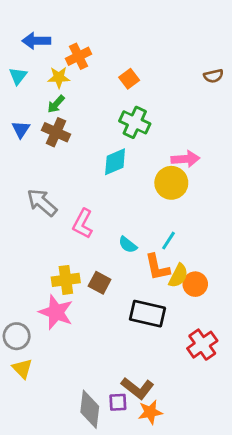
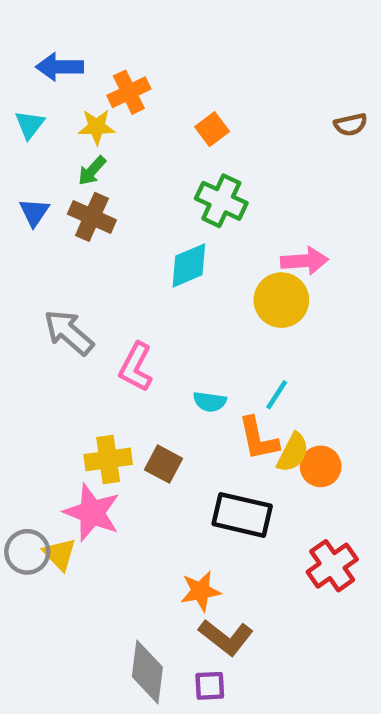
cyan semicircle: (128, 245) -> (210, 402), turned -30
yellow triangle: (22, 369) -> (60, 554), moved
purple square: (118, 402) -> (210, 686), moved
orange star: (150, 412) -> (201, 591), moved

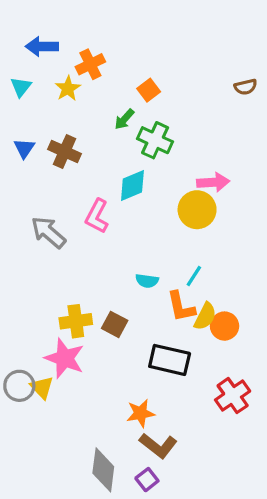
yellow star: (97, 127) -> (68, 89), turned -30
green arrow: (92, 171) -> (124, 119), moved
pink L-shape: (136, 367) -> (97, 216), moved
purple square: (210, 686) -> (147, 480), turned -35

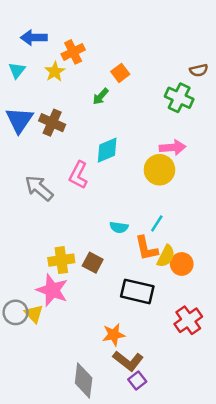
green cross: (155, 140) -> (179, 98), moved
blue triangle: (24, 148) -> (19, 120), size x1.6
purple square: (147, 480) -> (137, 380), moved

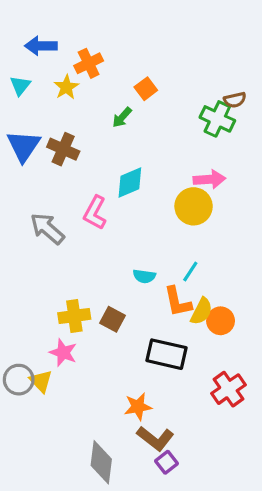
brown semicircle: (199, 70) -> (235, 100), moved
pink star: (52, 290) -> (63, 353), size x0.7

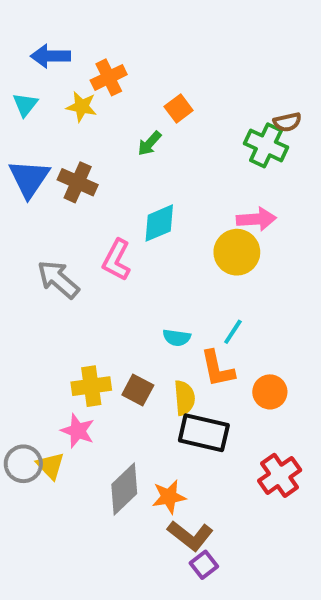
yellow star: (66, 87) -> (82, 107), turned -30
yellow semicircle: (201, 311) -> (184, 398), moved, turned -32
gray diamond: (101, 462) -> (124, 489), moved, turned 39

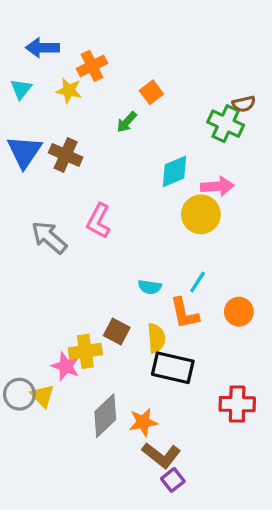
cyan diamond: (159, 223) -> (174, 171), moved
yellow cross: (91, 386) -> (85, 351), moved
orange circle: (270, 392) -> (239, 312), moved
red cross: (280, 475) -> (237, 404), turned 36

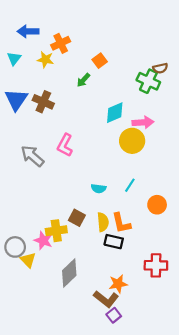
orange L-shape: (184, 313) -> (121, 223), moved
black rectangle: (173, 368) -> (114, 242), size x0.7
gray circle: (19, 394) -> (15, 247), moved
orange star: (143, 422) -> (118, 284), moved

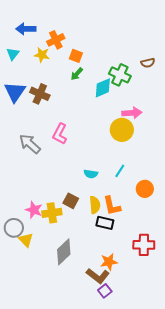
orange square: (100, 61) -> (76, 56), moved, turned -32
green cross: (148, 81) -> (120, 75), moved
cyan diamond: (115, 113) -> (103, 88), moved
pink star: (43, 240) -> (34, 210), moved

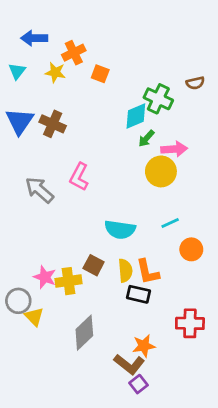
green arrow: (77, 74) -> (146, 138), moved
cyan line: (120, 171) -> (170, 223), moved, turned 32
cyan semicircle: (91, 174) -> (120, 230), size x1.6

